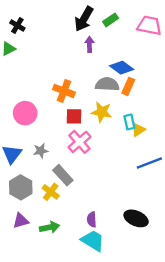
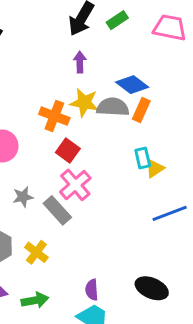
purple arrow: (89, 44) -> (80, 62), moved
yellow star: (102, 112) -> (84, 103), moved
red square: (74, 116) -> (68, 150), turned 35
gray rectangle: (63, 175) -> (57, 210), moved

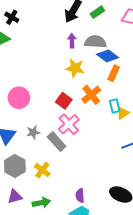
gray semicircle: (113, 107) -> (95, 42), moved
orange cross: (54, 116) -> (91, 95), moved, turned 30

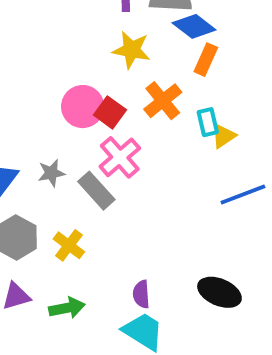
pink circle: (19, 98) -> (83, 107), moved

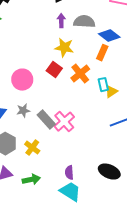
blue diamond: (194, 26) -> (109, 36), moved
pink circle: (83, 107) -> (22, 80), moved
red square: (110, 112) -> (54, 70), moved
pink cross: (120, 157) -> (64, 122), moved

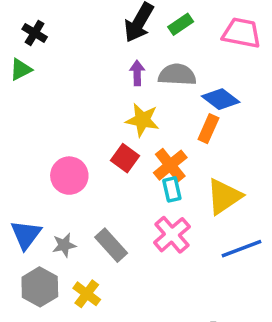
cyan rectangle: (103, 85) -> (172, 189), moved
yellow triangle: (111, 92) -> (224, 196), size x1.6
gray star: (23, 111) -> (64, 245), moved
pink cross: (64, 122) -> (172, 235), moved

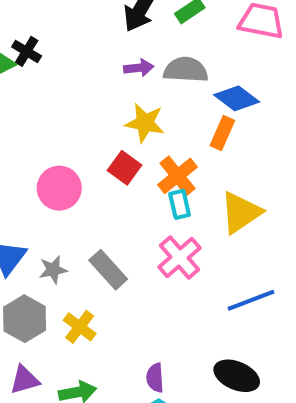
black cross: (35, 33) -> (27, 51), moved
purple arrow: (137, 73) -> (139, 68), turned 85
blue line: (242, 249) -> (251, 300), moved

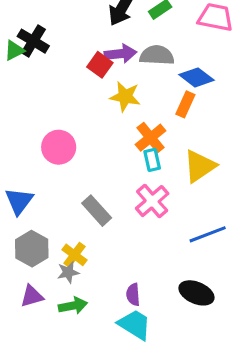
black cross: (27, 51) -> (33, 41), size x1.4
purple arrow: (139, 68) -> (120, 54), size x1.4
red square: (124, 168) -> (100, 65), moved
gray star: (53, 270) -> (68, 272), moved

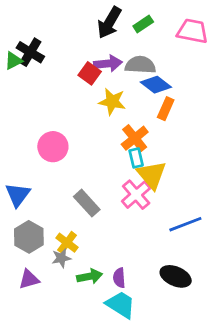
blue diamond: (196, 77) -> (156, 85), moved
yellow triangle: (200, 166) -> (152, 175), moved, turned -36
green arrow: (73, 306) -> (90, 276), moved

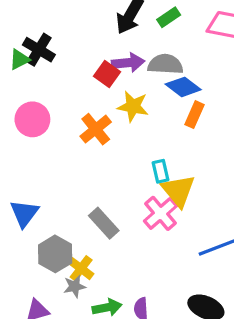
orange cross: (135, 138) -> (96, 129), moved
pink circle: (53, 147) -> (32, 119), moved
gray hexagon: (29, 237) -> (55, 254), moved

